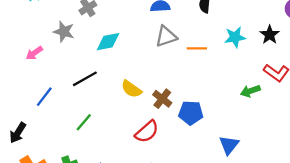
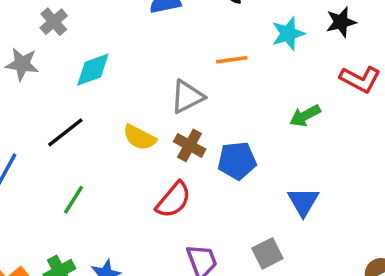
black star: (270, 35) -> (341, 22), turned 30
gray triangle: (166, 36) -> (187, 97), moved
green arrow: (250, 91) -> (305, 116), moved

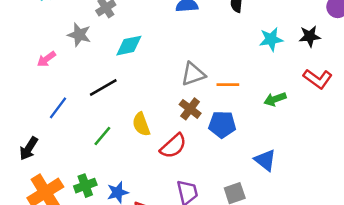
orange line: (232, 60) -> (228, 85), moved
yellow semicircle: (140, 137) -> (141, 124), moved, turned 35
blue triangle: (303, 202) -> (265, 160), turned -30

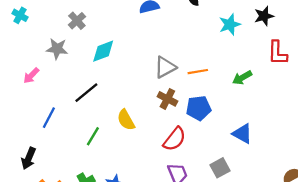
red L-shape: (318, 79) -> (277, 53), turned 65
red semicircle: (173, 146) -> (175, 139), moved

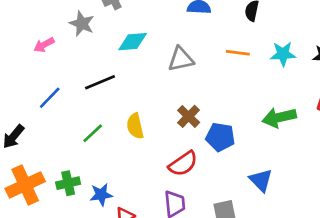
gray triangle: (165, 67) -> (181, 59), moved
orange line: (198, 72) -> (238, 53), moved
green arrow: (242, 78) -> (279, 117), size x1.4

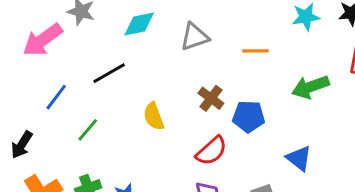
pink arrow: (44, 45) -> (43, 40), size x1.8
orange line: (238, 53) -> (256, 51), moved
green line: (93, 133) -> (88, 130), moved

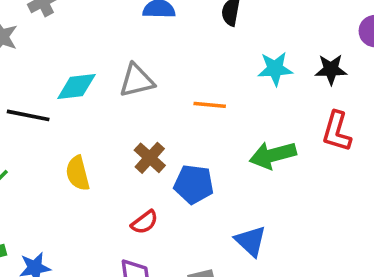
cyan diamond: (139, 24) -> (76, 87), moved
black line: (109, 73) -> (28, 115), turned 36
red semicircle: (211, 151) -> (144, 222), size x0.7

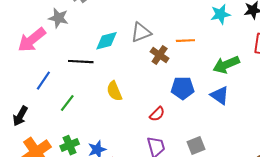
brown cross: (150, 158) -> (160, 55), moved
blue triangle: (251, 241) -> (220, 95), moved

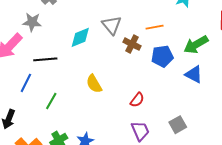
gray triangle: (141, 32) -> (112, 25), turned -40
black line: (81, 62) -> (45, 59), moved
blue pentagon: (183, 88) -> (162, 56), moved

